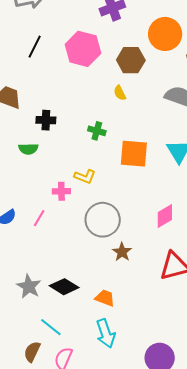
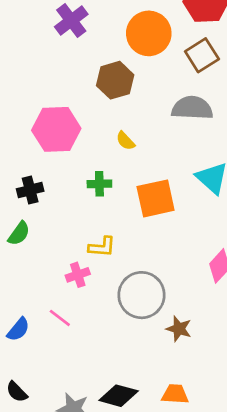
pink hexagon: (83, 49) -> (56, 129), moved
yellow semicircle: (120, 93) -> (125, 141), moved
green semicircle: (28, 149) -> (19, 234), turned -36
pink line: (39, 218) -> (60, 318), turned -66

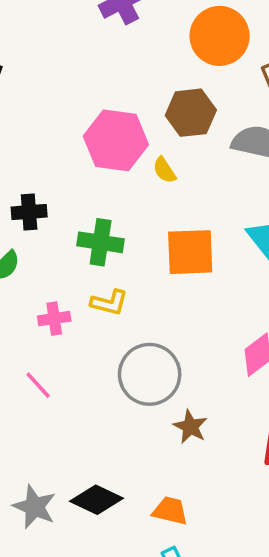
brown hexagon: (115, 80) -> (191, 113), moved
pink hexagon: (56, 129) -> (116, 140), moved
green cross: (99, 184) -> (101, 242), moved, size x1.4
pink cross: (78, 275) -> (54, 319), moved

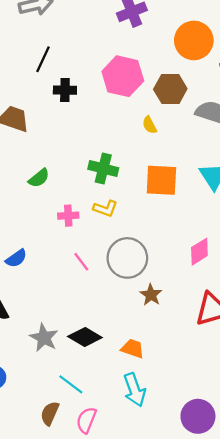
pink hexagon: (116, 140) -> (123, 76), moved
black cross: (29, 212) -> (65, 90), moved
pink line: (38, 385) -> (81, 262), moved

